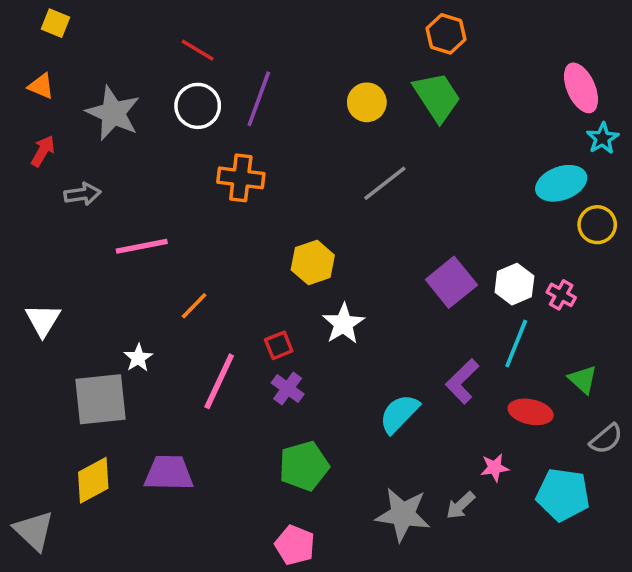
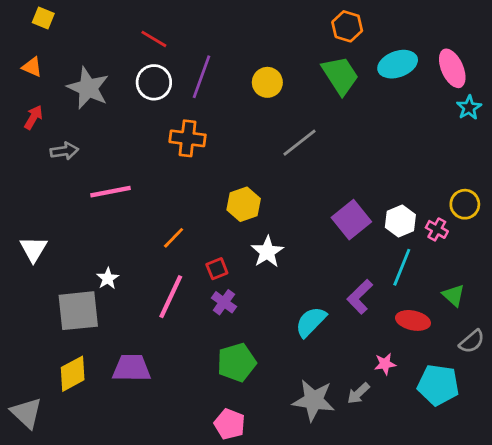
yellow circle: (367, 102) -> (267, 82), moved
cyan ellipse: (561, 183) -> (398, 64), moved
yellow circle: (597, 225) -> (465, 204), moved
orange line: (194, 306) -> (174, 238), moved

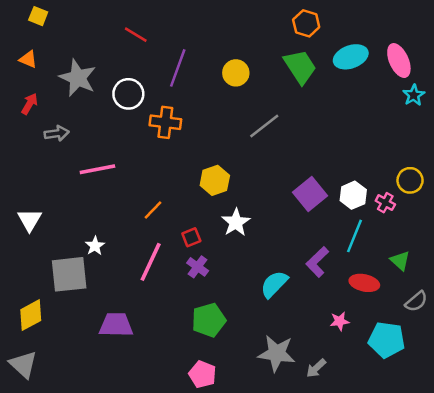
white circle: (154, 82) -> (128, 94), moved
yellow diamond: (73, 374) -> (31, 315), moved
gray arrow: (358, 393) -> (316, 368), moved

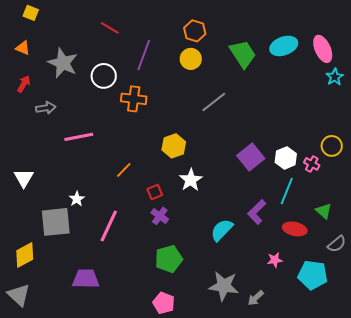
orange hexagon: (306, 23) -> (195, 31), moved
pink line: (151, 262) -> (109, 226), moved
purple trapezoid: (116, 325) -> (86, 279), moved

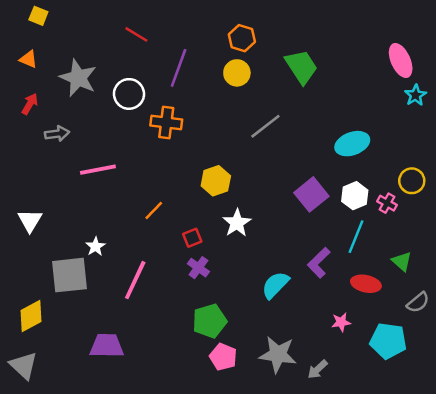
cyan ellipse: (284, 46) -> (352, 144), moved
pink pentagon: (164, 303) -> (223, 357), moved

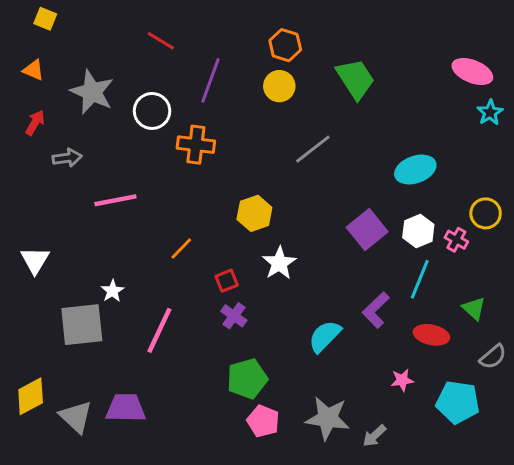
pink ellipse: (401, 60) -> (472, 71), turned -44
yellow diamond: (31, 316) -> (31, 396), moved
gray triangle: (24, 366) -> (76, 417), moved

